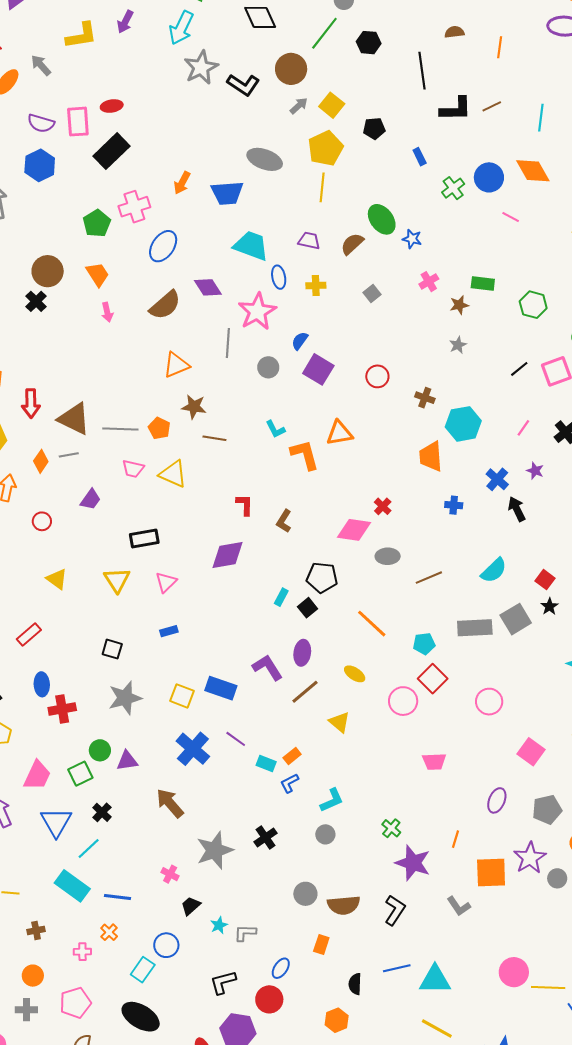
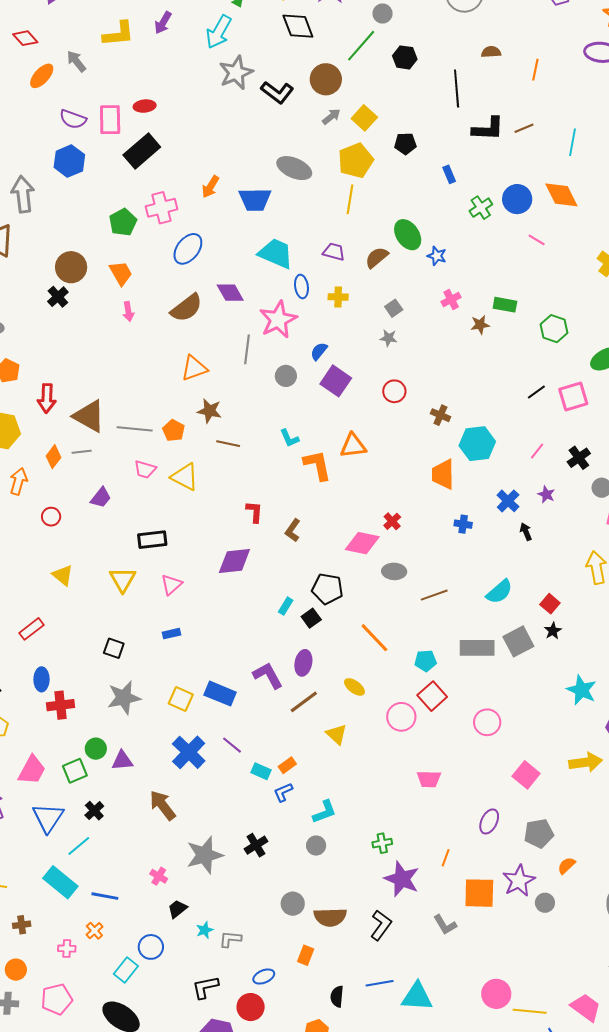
gray star: (458, 345) -> (388, 338), moved, turned 30
black arrow: (517, 509) -> (526, 532), size x0.7
green cross: (391, 828) -> (382, 843), turned 36
blue ellipse: (281, 968) -> (264, 977), turned 30

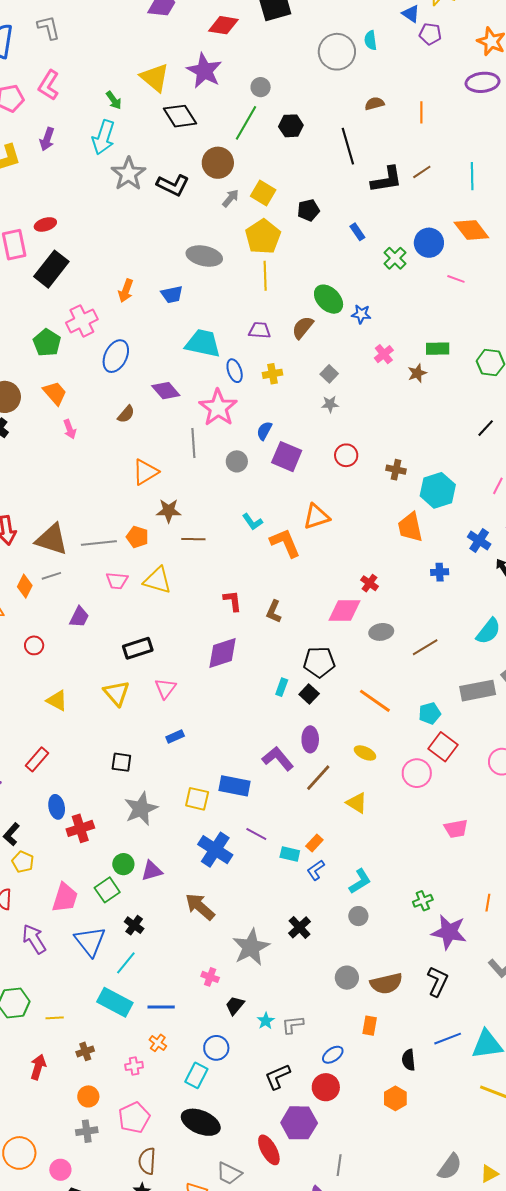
blue trapezoid: (255, 200) -> (172, 295), size x0.7
brown semicircle: (187, 308) -> (126, 414), size x0.6

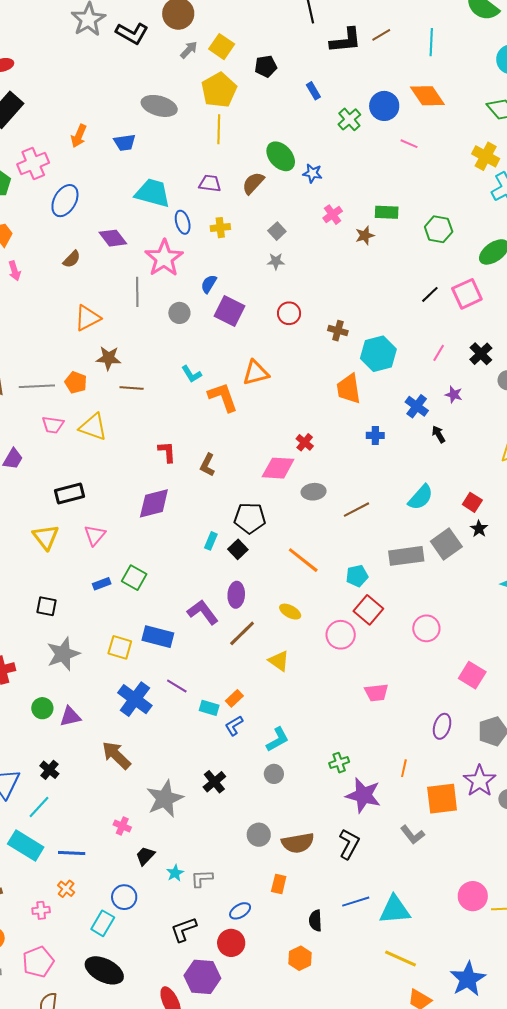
green square: (107, 890) -> (134, 578), moved, turned -30

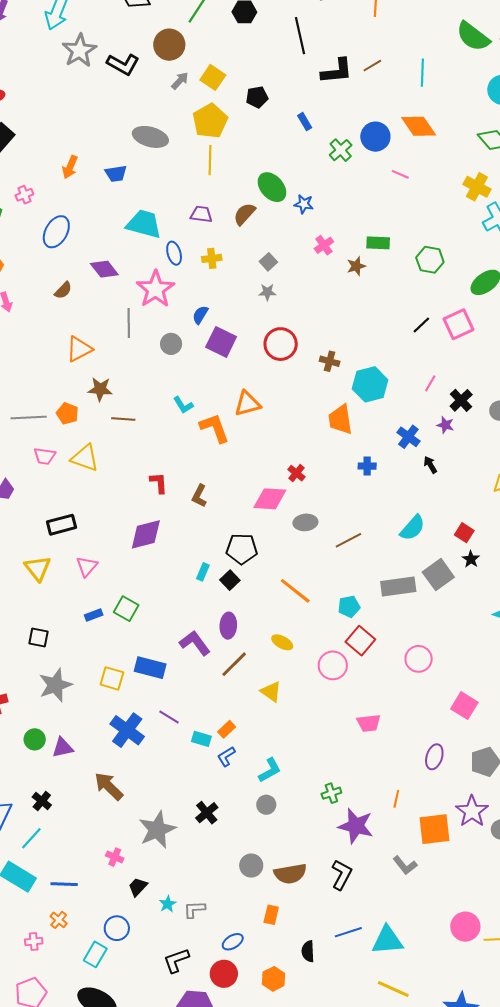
pink cross: (33, 164) -> (24, 195), size x0.6
red circle: (289, 313) -> (281, 344), size x1.4
black cross: (481, 354) -> (461, 400), moved
orange hexagon: (300, 958) -> (274, 979), moved

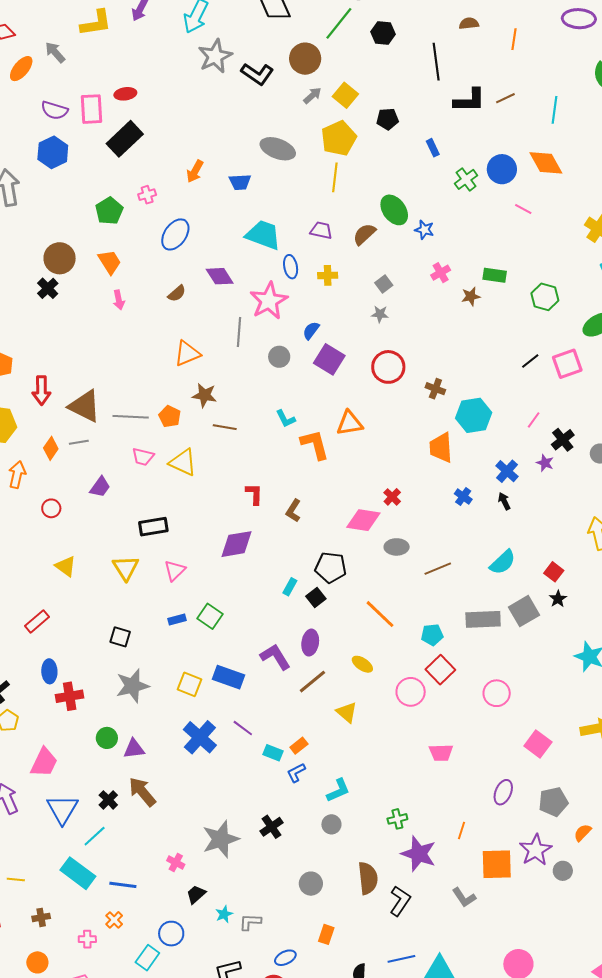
black arrow: (430, 465) -> (504, 501), moved
blue cross: (367, 466) -> (463, 496), turned 30
brown arrow: (109, 786) -> (142, 792), moved
brown semicircle: (290, 874) -> (368, 878), moved, turned -92

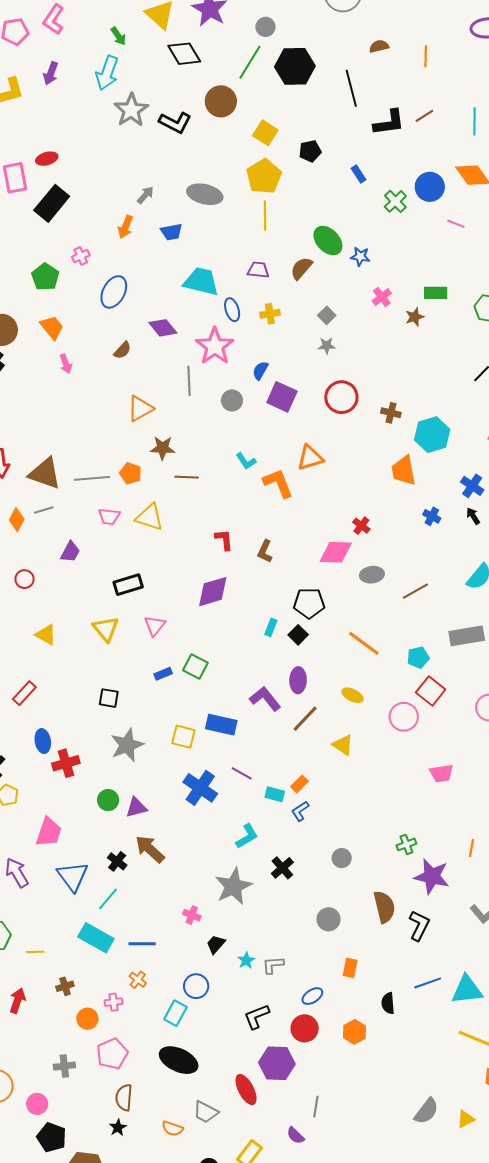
black hexagon: (383, 33) -> (295, 66), size x1.6
gray arrow: (312, 96) -> (145, 195), moved
cyan L-shape: (338, 790) -> (247, 836), moved
orange circle: (37, 962) -> (87, 1019), moved

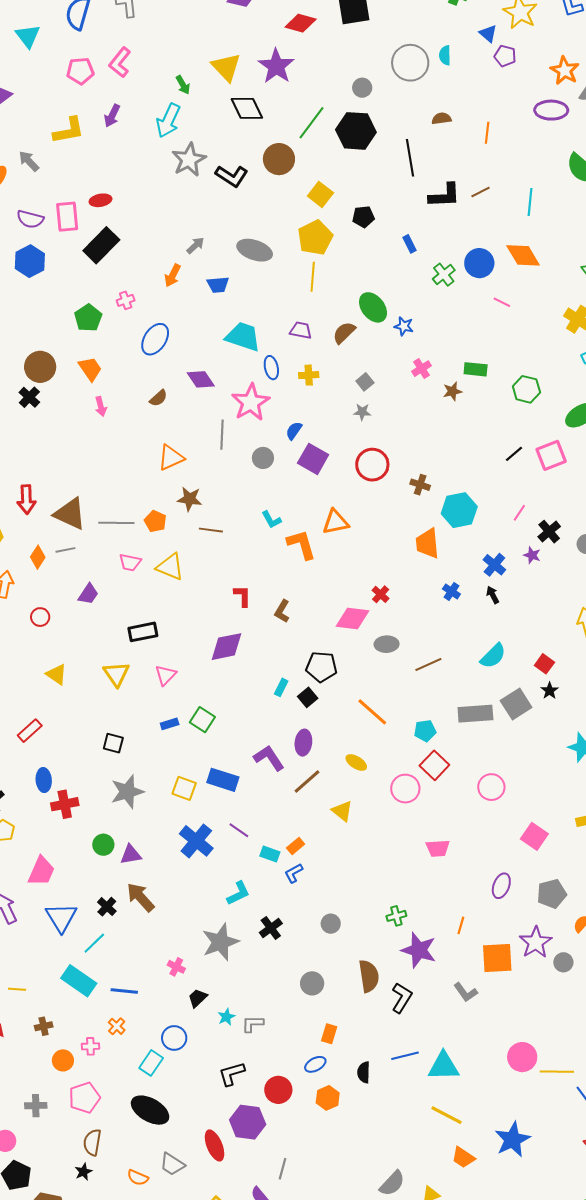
gray circle: (265, 27) -> (362, 88), moved
blue ellipse: (312, 996) -> (315, 1064), moved

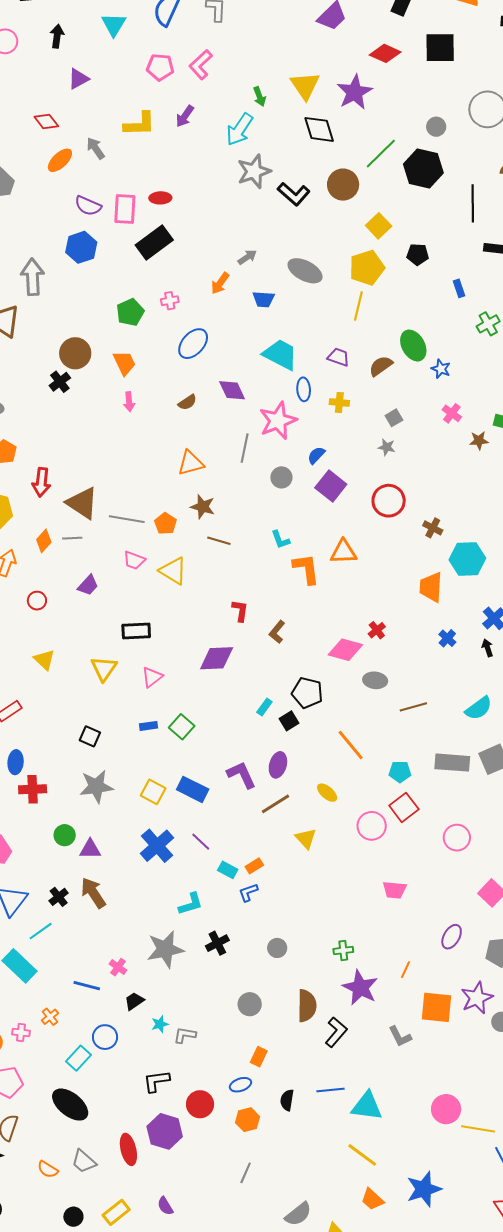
pink cross: (421, 369) -> (452, 413), turned -30
blue line: (124, 991) -> (87, 986), moved
gray line: (282, 1169) -> (246, 1173), moved

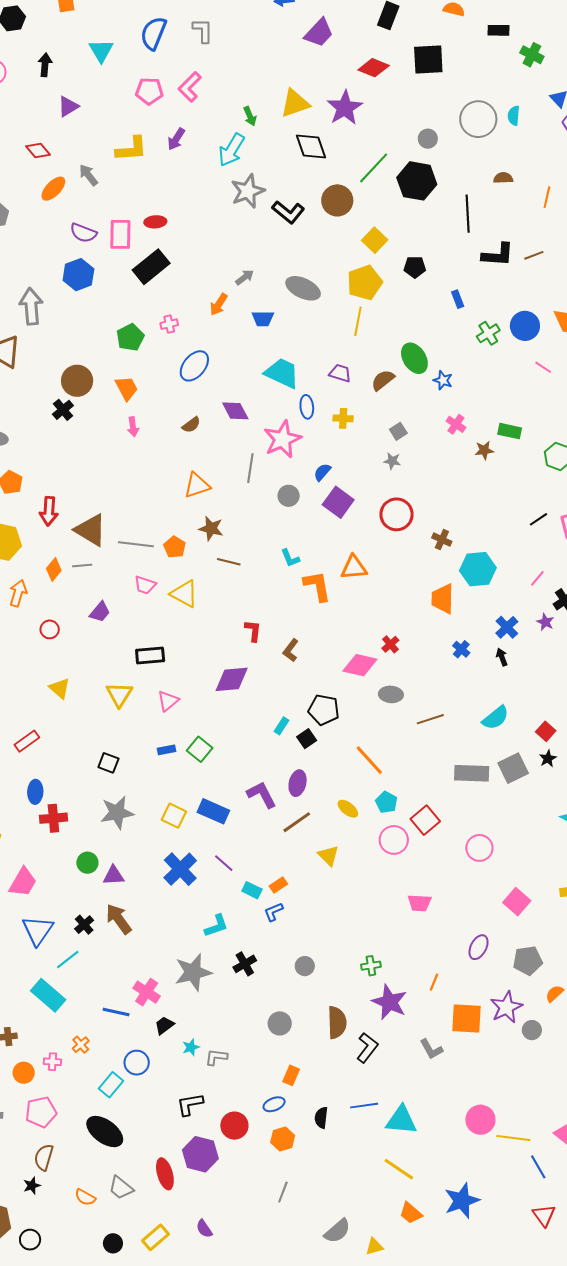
yellow triangle: (305, 86) -> (295, 103), turned 48
cyan pentagon: (400, 772) -> (386, 802), moved, turned 30
pink cross: (118, 967) -> (147, 992), size x1.5

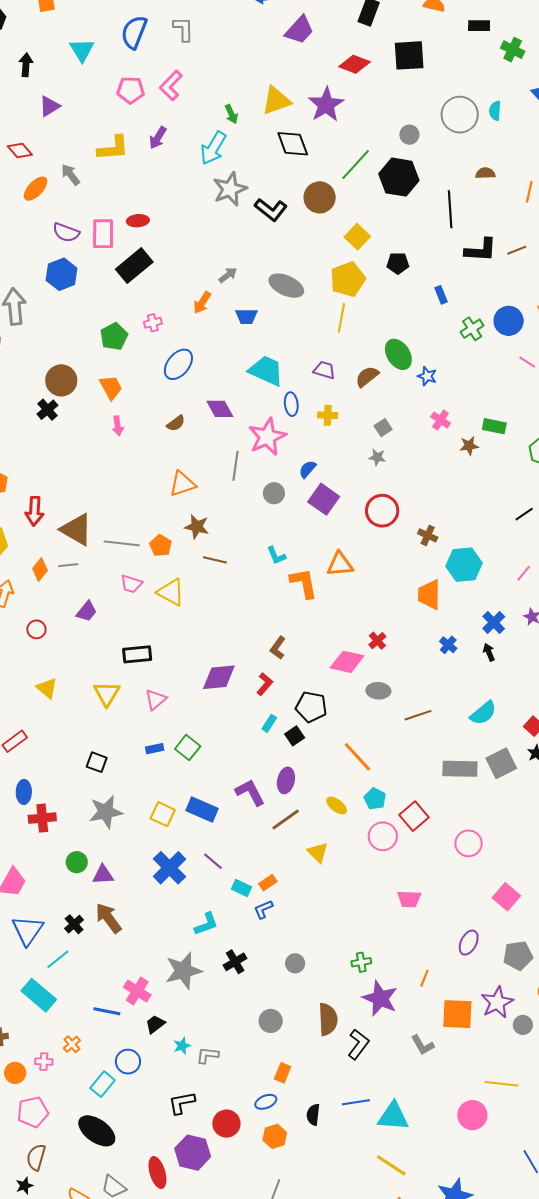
red L-shape: (253, 631) -> (265, 684), moved, turned 35
yellow line: (513, 1138) -> (501, 1084), moved

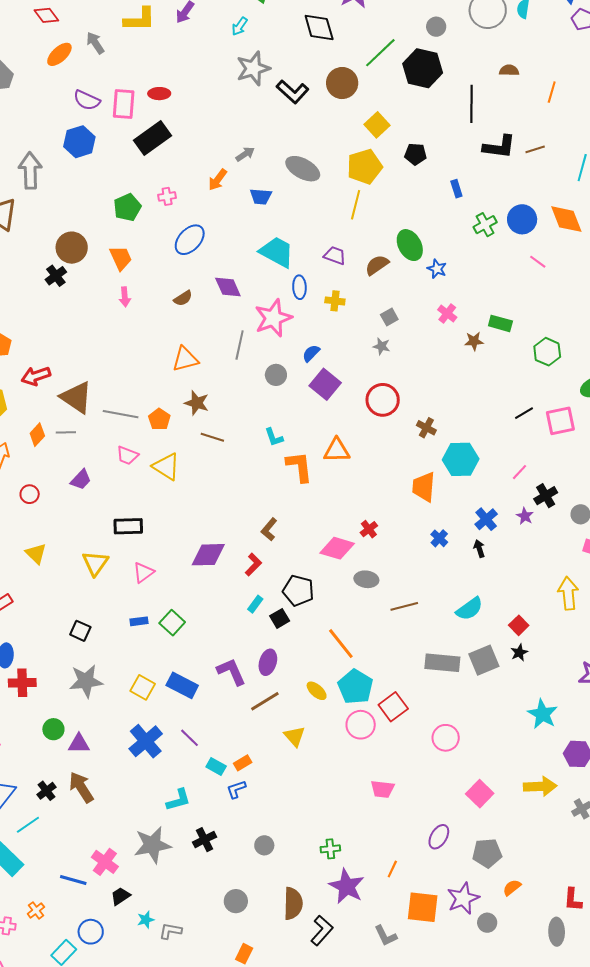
cyan arrow: (213, 148) -> (240, 26), size x0.6
red arrow: (34, 511) -> (36, 376), turned 64
cyan pentagon: (375, 799) -> (355, 687), size x1.6

